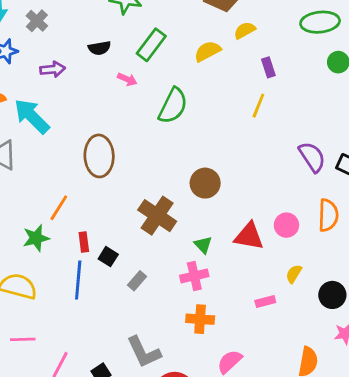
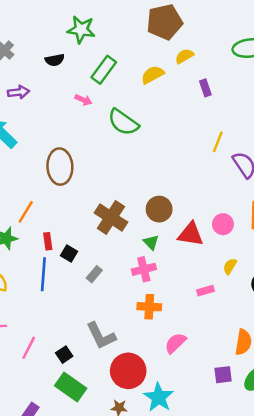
black semicircle: (99, 48) -> (55, 60), moved
green semicircle: (173, 106) -> (123, 122), turned 100
yellow line: (258, 106) -> (218, 142), moved
brown circle: (205, 183) -> (159, 209), moved

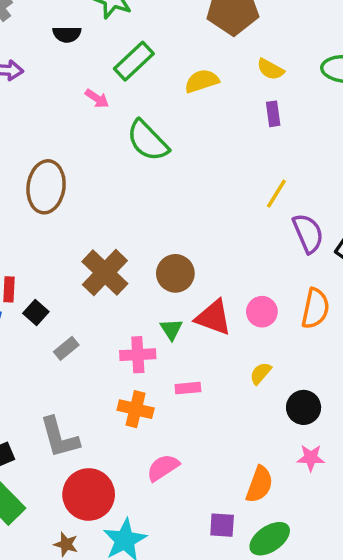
yellow semicircle: (184, 56) -> (270, 69), moved, turned -132
green triangle: (151, 242) -> (171, 329), moved
pink rectangle: (206, 291) -> (188, 388), moved

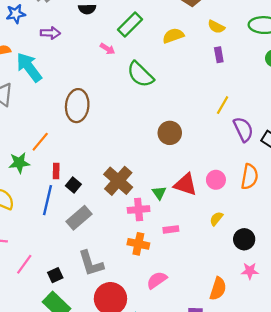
brown cross: (105, 273) -> (118, 181), moved
brown circle: (175, 273) -> (170, 133), moved
gray rectangle: (66, 348) -> (79, 218), moved, size x1.6

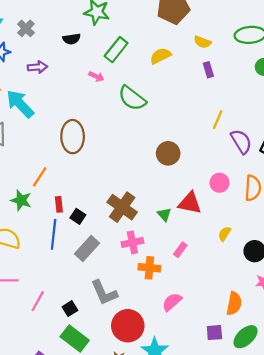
green star: (19, 163) -> (21, 200), turned 30
pink circle: (216, 180) -> (219, 183), moved
pink cross: (139, 210) -> (132, 242), moved
pink rectangle: (171, 229) -> (180, 250), turned -40

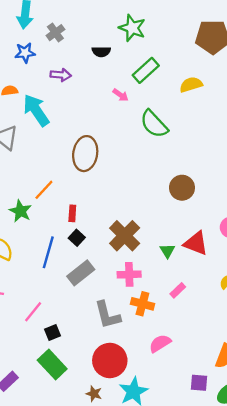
red rectangle: (59, 204) -> (72, 213), moved
gray L-shape: (104, 293) -> (107, 315), moved
pink line: (38, 301) -> (33, 312), moved

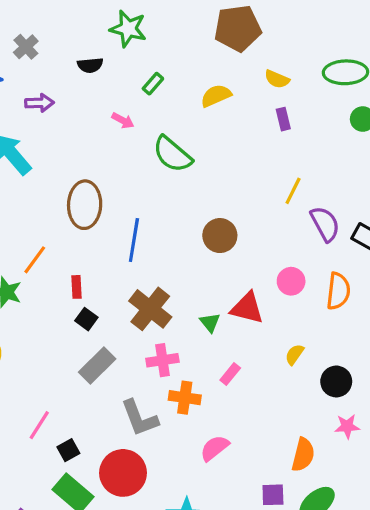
green rectangle: (146, 70) -> (153, 84), size x0.6
blue line: (48, 252) -> (134, 240), moved
red circle: (110, 360) -> (123, 473), moved

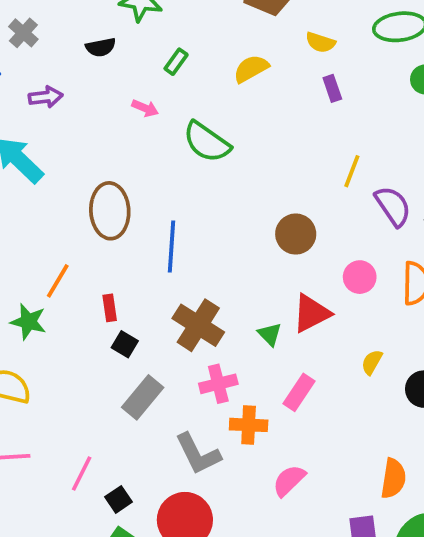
brown circle: (220, 236) -> (296, 234), moved
red triangle: (247, 308) -> (311, 313), turned -36
pink rectangle: (230, 374) -> (299, 392), size x1.4

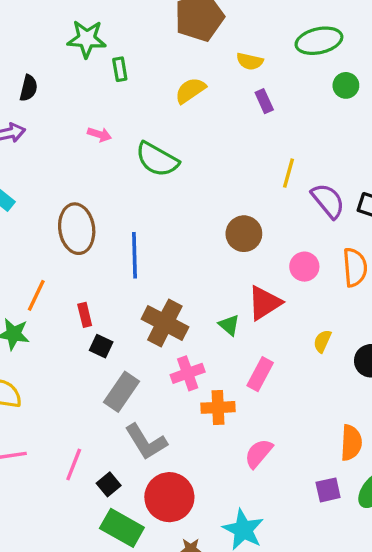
black semicircle: (101, 47) -> (29, 88), moved, turned -60
green rectangle: (176, 62) -> (120, 69), moved, turned -40
gray L-shape: (198, 454) -> (146, 442), moved

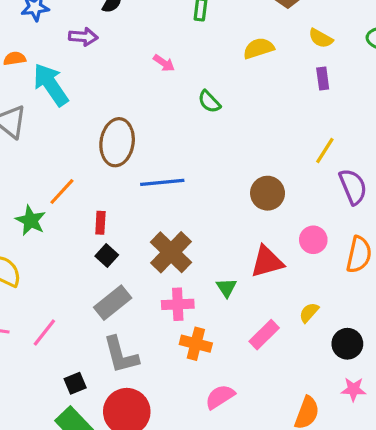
green semicircle: (157, 159) -> (209, 102), size x0.6
blue line: (135, 255) -> (162, 182), turned 69
green triangle: (229, 325) -> (226, 288), moved
pink rectangle: (260, 374) -> (264, 335), moved
pink line: (74, 465) -> (44, 332), moved

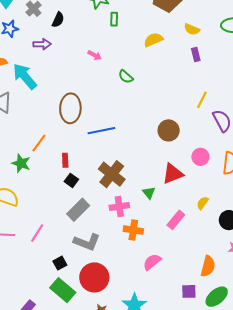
gray L-shape: (121, 355) -> (87, 242), turned -48

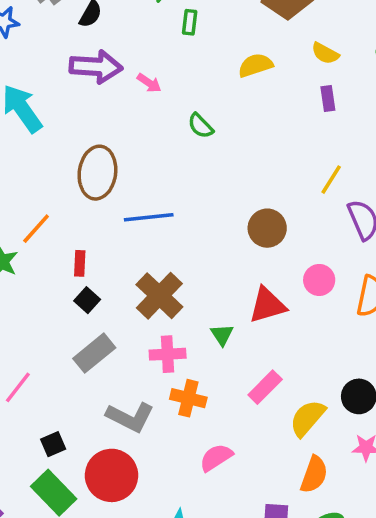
purple arrow: (42, 44) -> (96, 67), moved, size x1.6
yellow semicircle: (203, 203) -> (307, 418), moved, size x1.6
gray L-shape: (87, 242) -> (130, 417), moved

